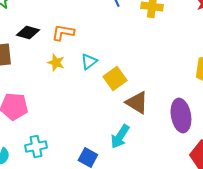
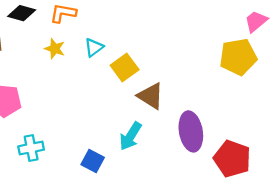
purple ellipse: (181, 116) -> (191, 131), moved

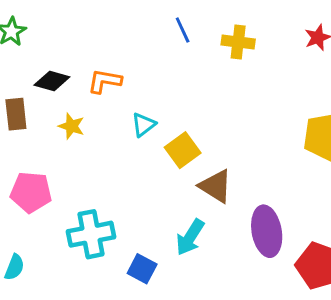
yellow star: (55, 49) -> (71, 126), moved
cyan cross: (31, 148) -> (91, 234), moved, size x1.4

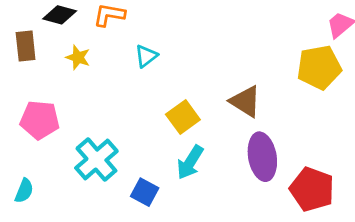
yellow square: (183, 150) -> (183, 117), moved
brown triangle: (216, 186) -> (245, 101), moved
cyan cross: (91, 234) -> (96, 160), turned -30

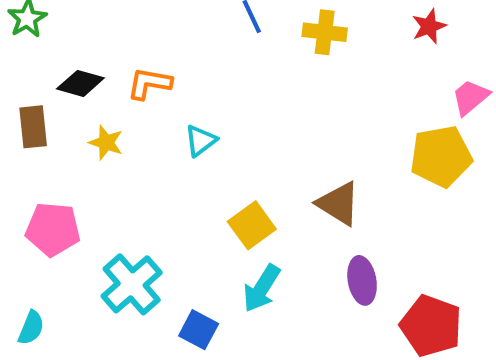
purple ellipse: (262, 157) -> (362, 280), size x0.7

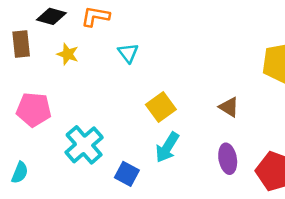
cyan triangle: (201, 141) -> (128, 53), turned -30
brown triangle: (338, 204) -> (229, 107), moved, size x0.7
purple ellipse: (362, 280) -> (228, 159), moved

